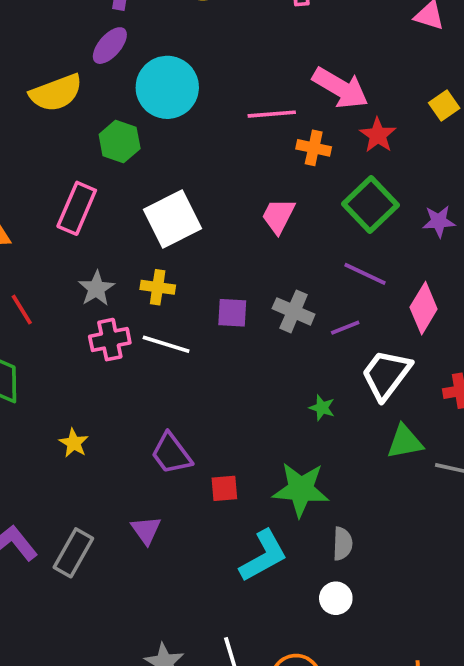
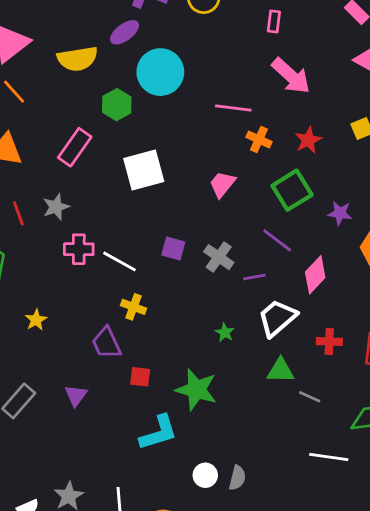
pink arrow: (340, 88) -> (291, 76), moved
yellow cross: (158, 287) -> (134, 307), moved
gray star: (96, 289) -> (56, 207), moved
gray semicircle: (342, 544) -> (237, 478), moved

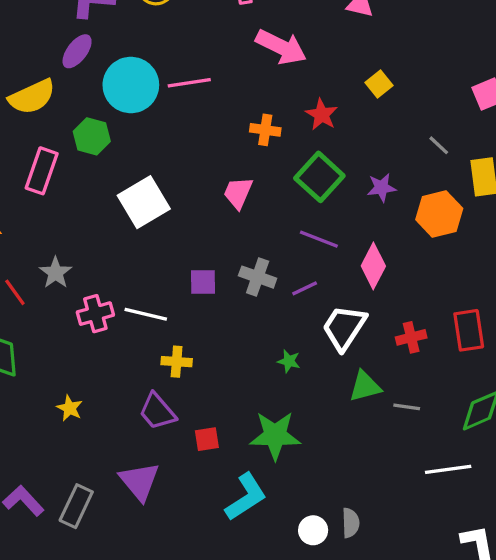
pink line: (233, 108) -> (189, 83), moved
pink rectangle: (75, 147) -> (42, 171), moved
purple triangle: (76, 395) -> (139, 481), size x1.5

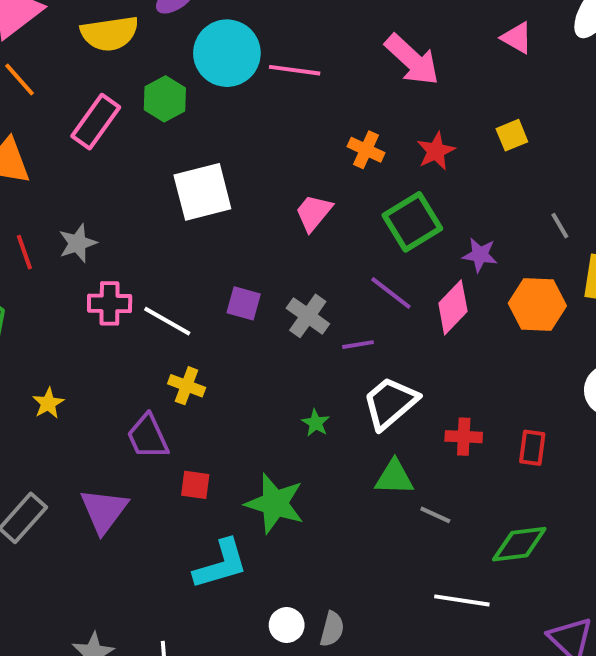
pink diamond: (373, 266) -> (453, 307), moved
red rectangle: (469, 330) -> (532, 448), size x0.7

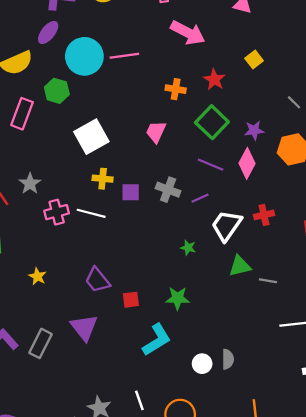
yellow cross: (187, 386) -> (103, 179), moved
red cross: (464, 437) -> (264, 215), moved
green star: (275, 503) -> (178, 298), size x0.7

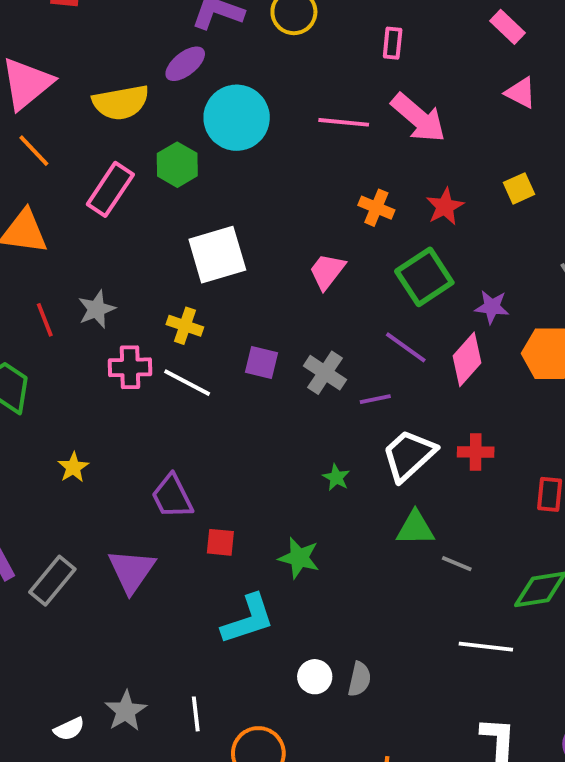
pink line: (124, 56) -> (344, 122), moved
yellow cross: (103, 179) -> (185, 326), moved

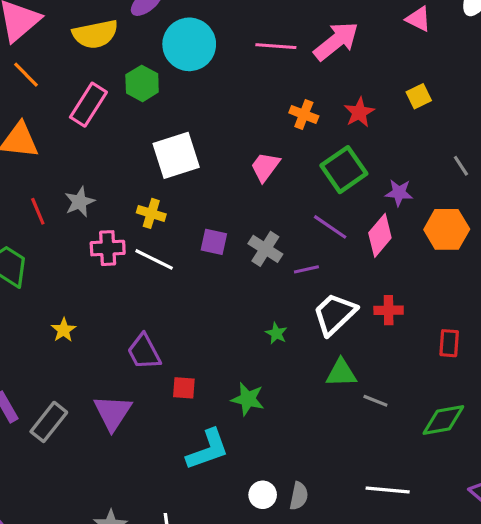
pink arrow: (418, 118) -> (336, 41), turned -78
white line: (486, 647) -> (388, 490), moved

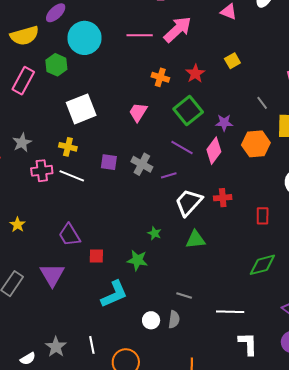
green star: (276, 333) -> (154, 233), moved
gray line: (375, 401) -> (184, 295), moved

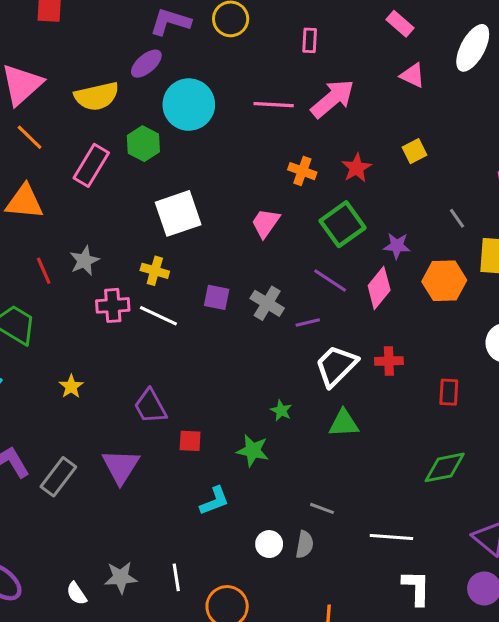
cyan L-shape: (114, 294) -> (214, 501), size x0.7
gray star: (56, 347) -> (121, 577), turned 30
white semicircle: (28, 359) -> (77, 593), turned 84

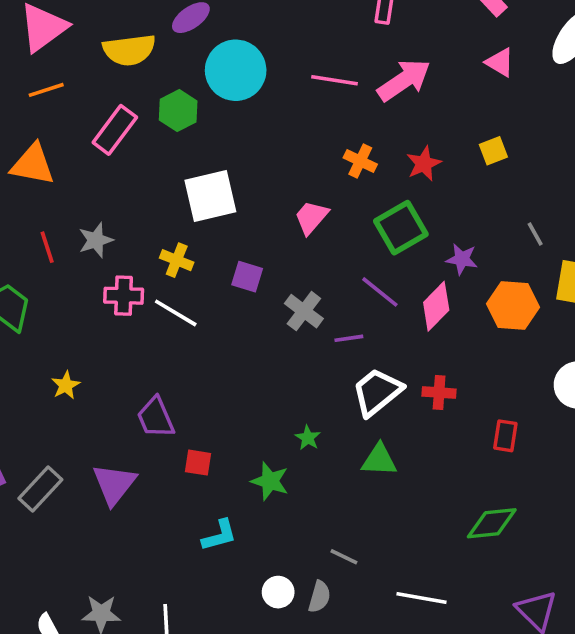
orange line: (30, 137) -> (46, 90), turned -68
purple square: (217, 297) -> (247, 277), moved

